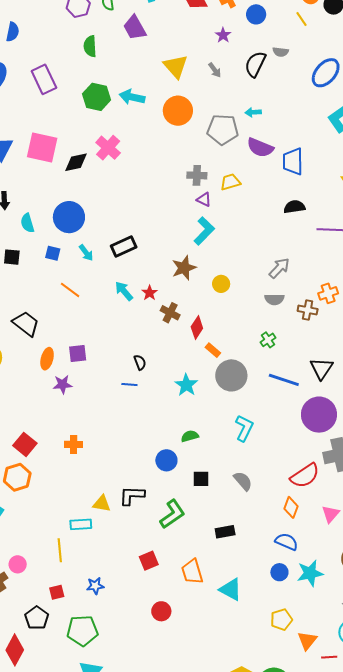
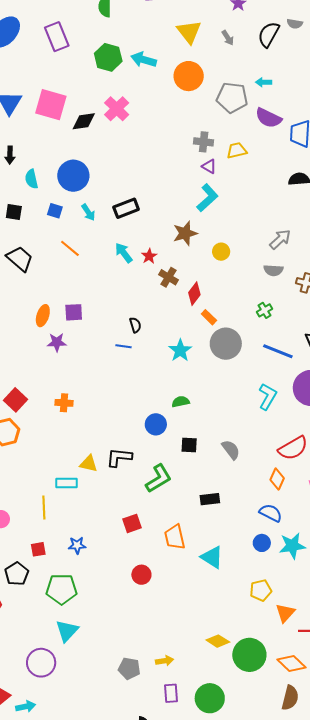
black trapezoid: (26, 324) -> (20, 259), moved
cyan L-shape: (244, 428) -> (268, 397), moved

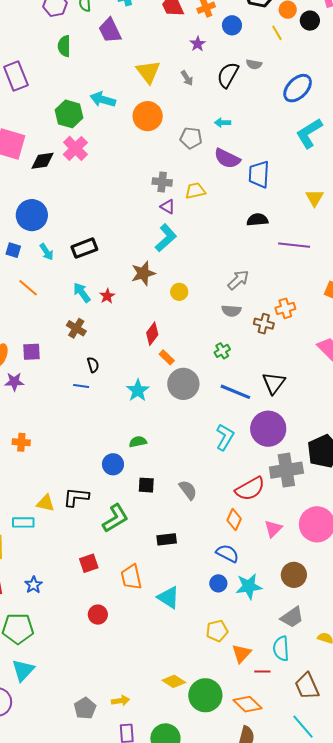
green hexagon: (108, 57) -> (69, 114), moved
gray pentagon: (232, 98) -> (191, 138), size x0.7
brown cross: (169, 277) -> (76, 328), moved
blue star: (77, 545) -> (34, 585), turned -30
gray pentagon: (129, 668) -> (85, 708), turned 30

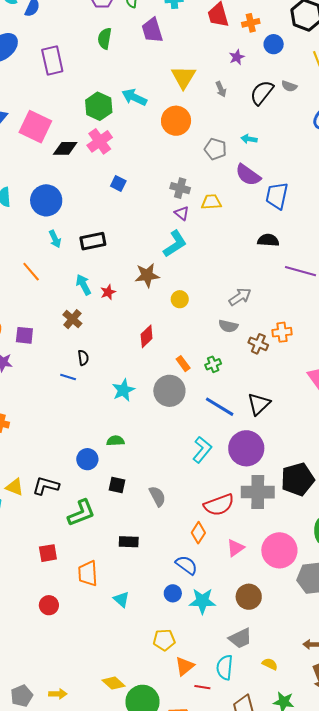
blue square: (13, 250) -> (118, 184), moved
orange rectangle: (167, 357) -> (183, 364), moved
cyan triangle: (168, 597) -> (121, 599), size x0.7

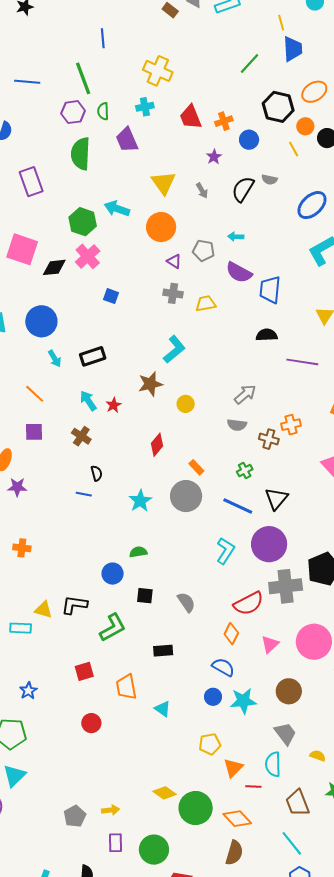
green semicircle: (105, 38) -> (81, 154), size x1.5
purple triangle: (182, 213) -> (174, 261), moved
purple square: (24, 335) -> (34, 432), moved
green cross: (213, 364) -> (245, 471), moved
gray trapezoid: (240, 638) -> (285, 734), turned -95

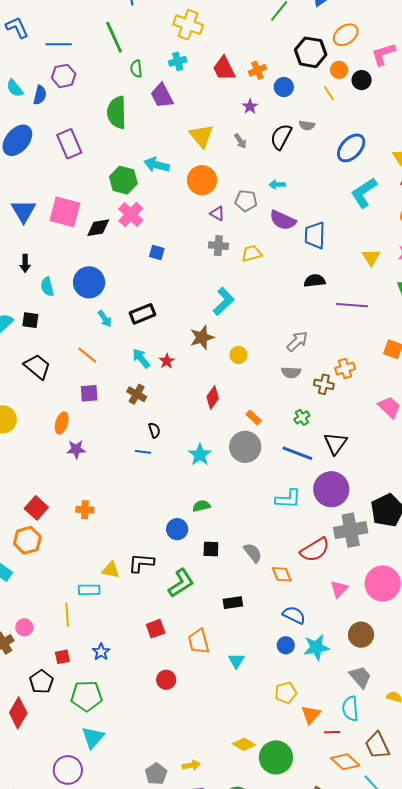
purple hexagon: (73, 112) -> (64, 76), moved
cyan L-shape: (225, 551) -> (288, 499), turned 64
orange diamond: (231, 634) -> (282, 574), moved, turned -45
cyan triangle: (163, 709) -> (236, 661), turned 30
orange diamond: (237, 819) -> (345, 762), moved

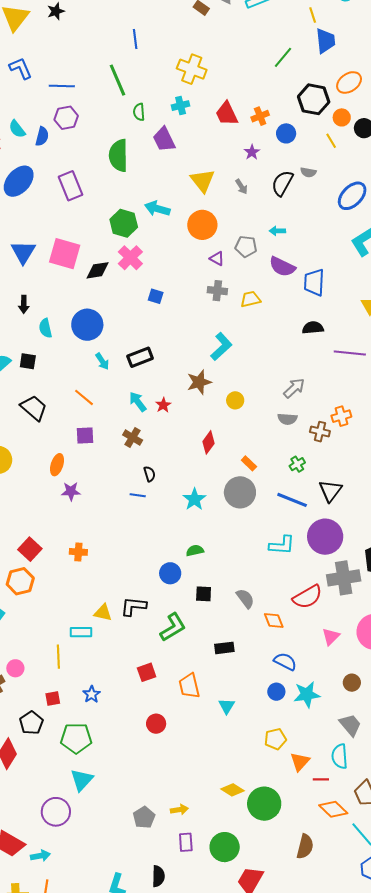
brown circle: (361, 635) -> (352, 683), size x0.7

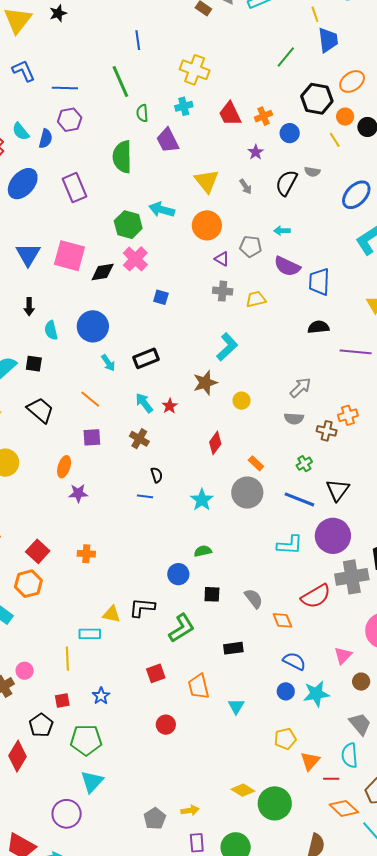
pink triangle: (331, 637) -> (343, 655), moved

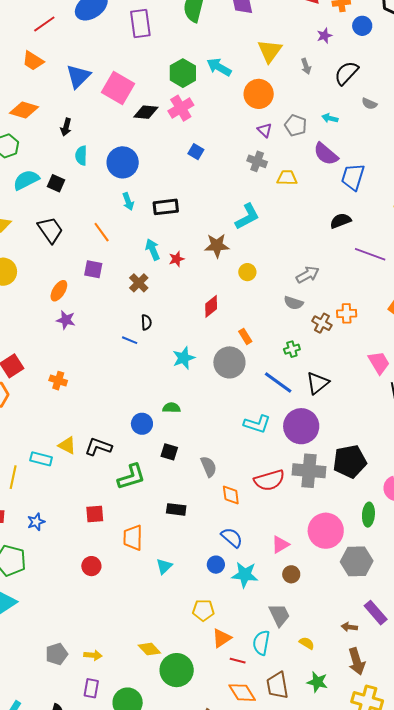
gray semicircle: (312, 172) -> (369, 104), moved
black semicircle: (318, 327) -> (341, 221), turned -30

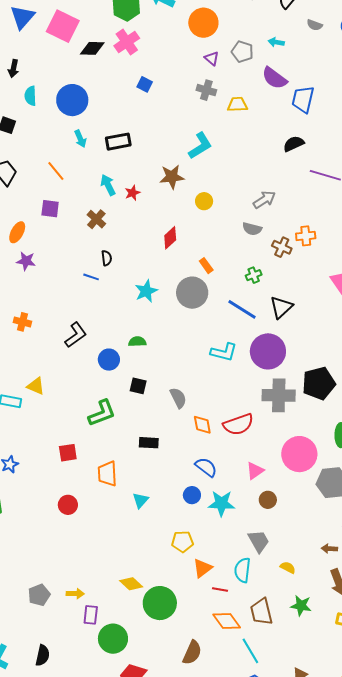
black L-shape: (98, 447) -> (76, 335), moved, turned 128
red semicircle: (269, 480) -> (238, 424), moved
purple rectangle: (91, 688) -> (91, 615), moved

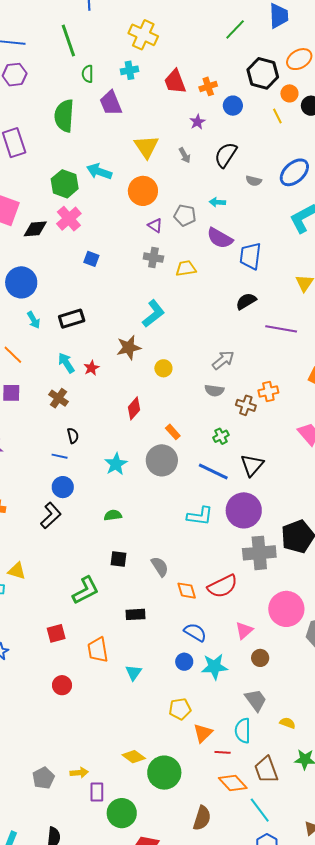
blue circle: (109, 360) -> (63, 487), moved

